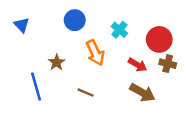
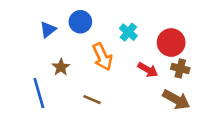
blue triangle: (22, 25) -> (48, 30), moved, turned 35
brown arrow: (142, 93) -> (176, 100), moved

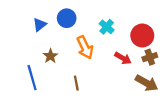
brown cross: (180, 68) -> (150, 57), turned -32
brown line: (92, 100) -> (76, 83), turned 56

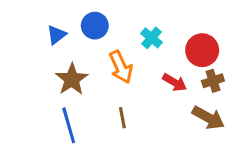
brown star: (50, 56) -> (72, 79), size x1.5
blue line: (32, 78) -> (69, 125), moved
brown line: (76, 83) -> (122, 118), moved

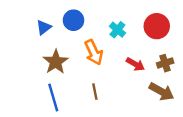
red circle: (202, 50) -> (157, 26), moved

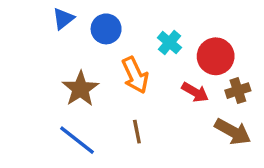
red circle: (157, 26) -> (216, 56), moved
blue triangle: (44, 27) -> (63, 19), moved
blue line: (53, 98) -> (77, 140), turned -36

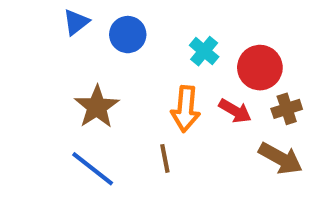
orange arrow: (135, 75) -> (186, 109), moved, turned 30

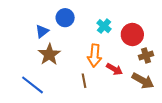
blue triangle: (76, 22) -> (42, 31), moved
red arrow: (235, 111) -> (114, 69), moved
blue line: (93, 169) -> (33, 85), moved

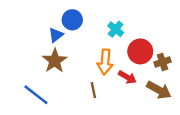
blue triangle: (42, 31) -> (56, 35), moved
red circle: (132, 34) -> (140, 51), moved

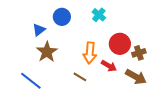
cyan cross: (116, 29) -> (99, 15), moved
blue triangle: (56, 35) -> (39, 30), moved
brown line: (93, 90) -> (80, 77), turned -48

